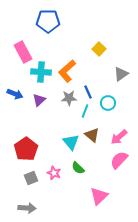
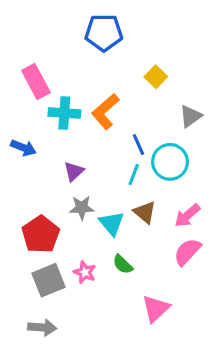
blue pentagon: (48, 21) -> (104, 33), moved
gray star: (69, 98) -> (82, 208), moved
purple triangle: (39, 100) -> (74, 171), moved
cyan circle: (108, 103) -> (170, 162), size x1.5
gray square: (31, 178) -> (49, 280), size x1.5

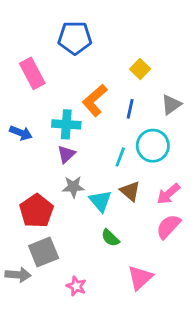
blue pentagon: (104, 33) -> (75, 38), moved
cyan cross: (64, 113) -> (66, 124), moved
blue line: (138, 145) -> (130, 109), moved, turned 36
pink star: (85, 272) -> (76, 286), moved
gray arrow: (42, 327) -> (18, 275), moved

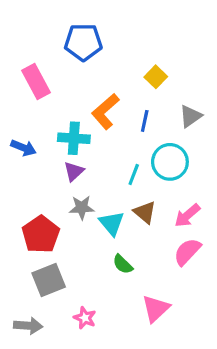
gray arrow: (18, 275) -> (28, 326), moved

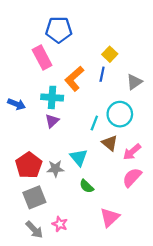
pink rectangle: (36, 82) -> (42, 57), moved
blue line: (145, 121) -> (102, 74), moved
gray star: (82, 208) -> (55, 169), moved
brown triangle: (145, 212) -> (110, 143), moved
gray arrow: (28, 326) -> (34, 230), moved, turned 42

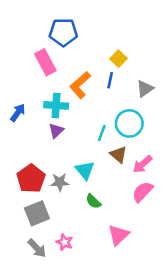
blue arrow: (17, 104) -> (18, 113), turned -77

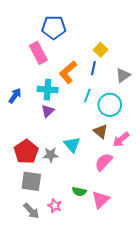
cyan line: (102, 133) -> (87, 96), moved
pink semicircle: (142, 192) -> (104, 162), moved
green semicircle: (93, 201) -> (79, 191), moved, turned -32
gray square: (37, 213) -> (31, 181), turned 30

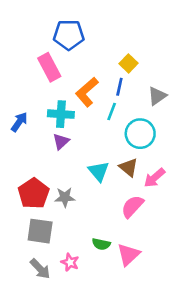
cyan line: (87, 96) -> (112, 112), moved
cyan triangle: (72, 145) -> (99, 171), moved

